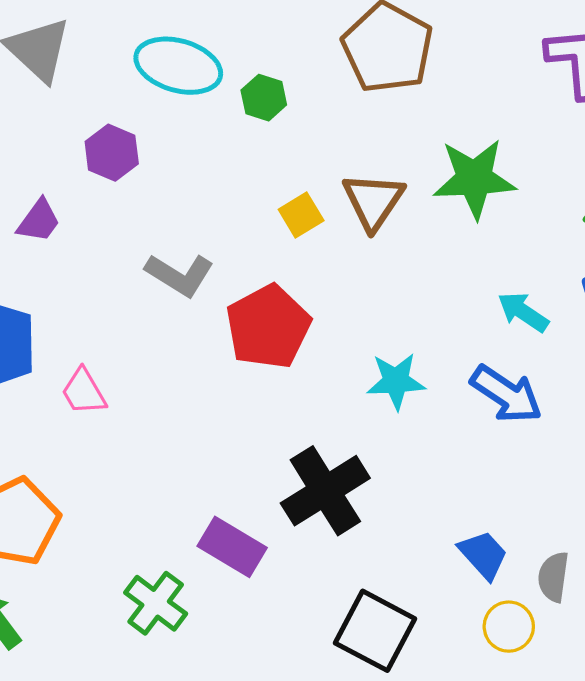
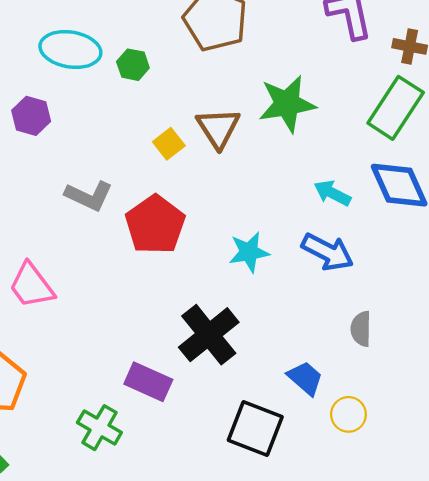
pink trapezoid: (84, 392) -> (31, 286), size x1.4
blue trapezoid: (483, 555) -> (305, 378), moved
gray semicircle: (553, 577) -> (361, 329), moved

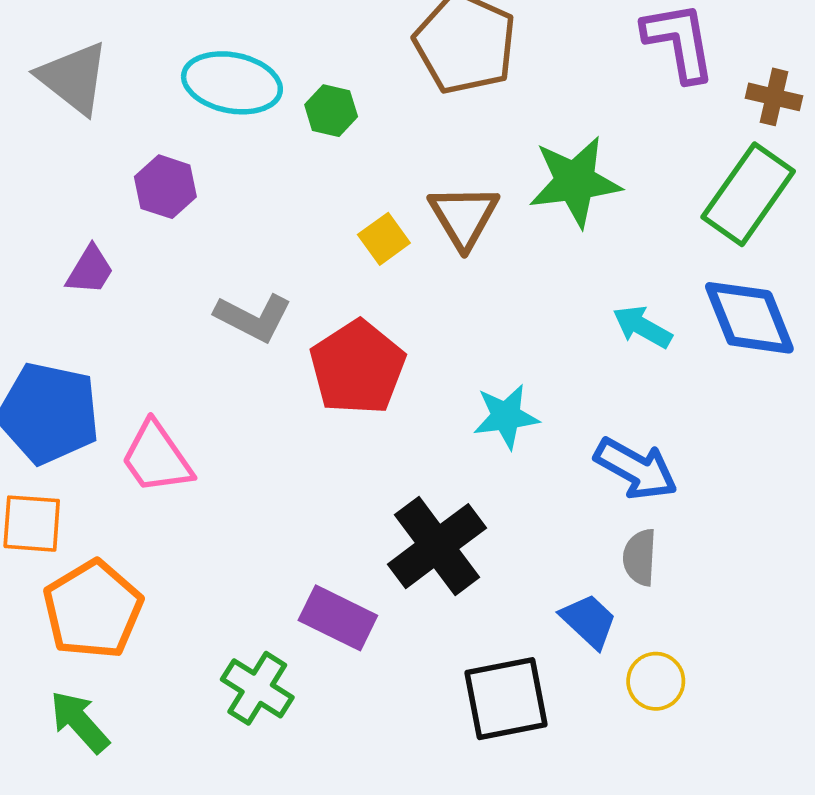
blue arrow: (327, 252) -> (636, 469), moved
gray semicircle: (361, 329) -> (640, 557), moved
black square: (255, 429) -> (506, 699), turned -34

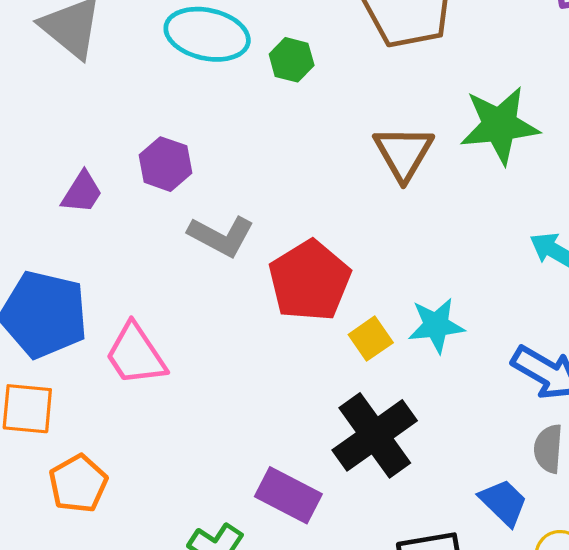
purple hexagon: (165, 187) -> (165, 164), moved
yellow square: (384, 239) -> (371, 339), moved
orange pentagon: (93, 610) -> (78, 484), size x0.7

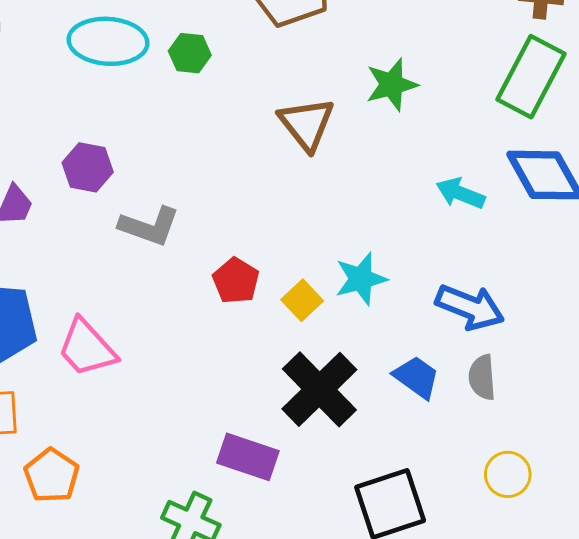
green star: (500, 125) -> (392, 85), size x0.7
red pentagon: (310, 281) -> (236, 281), moved, size x0.6
blue trapezoid: (503, 502) -> (416, 377), moved

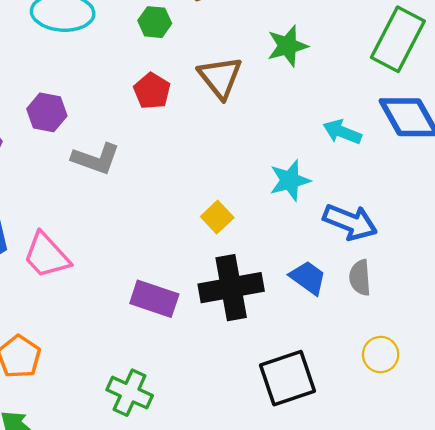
green hexagon: (190, 53) -> (155, 22), moved
cyan star: (361, 279) -> (290, 180), moved
red pentagon: (236, 281) -> (152, 91), moved
black cross: (319, 389) -> (231, 288), turned 34
purple rectangle: (248, 457) -> (154, 299), moved

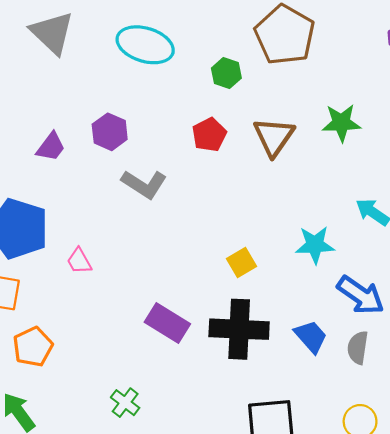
pink trapezoid: (47, 255) -> (79, 261), size x0.6
green cross: (130, 393) -> (125, 403), size x0.7

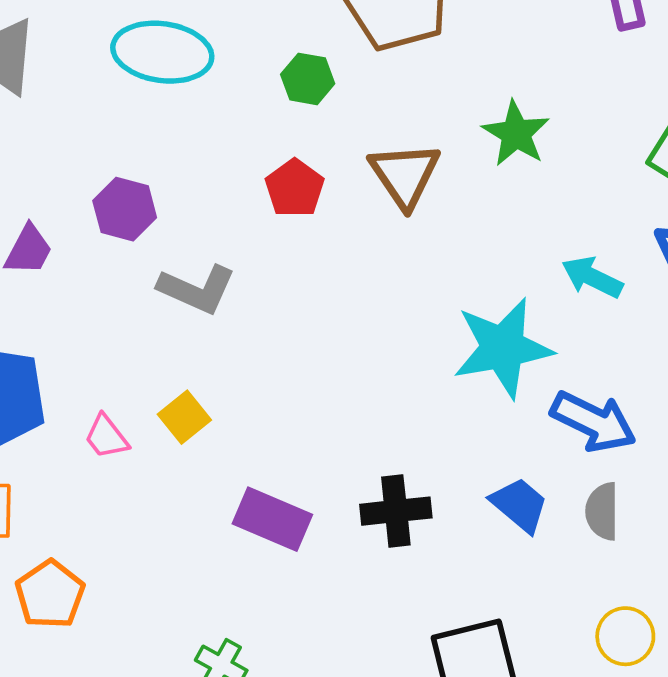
green star: (341, 123) -> (516, 134), turned -30
cyan star: (315, 245) -> (503, 348), size x1.5
yellow square: (241, 263) -> (184, 417), moved
black cross: (239, 329) -> (396, 511), size x0.7

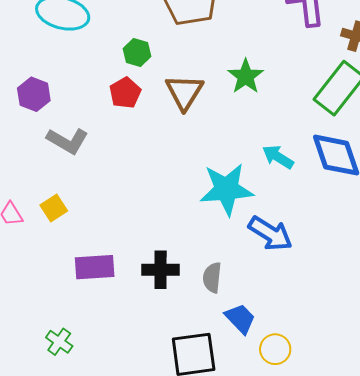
green hexagon: (308, 79) -> (137, 53), moved
blue trapezoid: (519, 505) -> (240, 319), moved
gray semicircle: (602, 511) -> (212, 277), moved
purple rectangle: (272, 519) -> (95, 267), turned -33

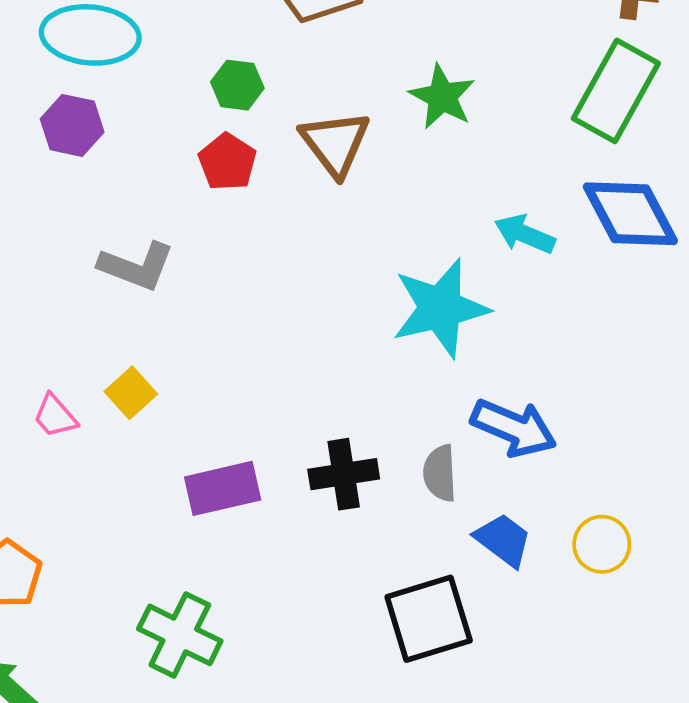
purple hexagon: (34, 94) -> (72, 125), moved
blue arrow: (270, 234) -> (514, 428), moved
green cross: (59, 342) -> (180, 635), size x1.6
yellow circle: (275, 349) -> (602, 544), moved

